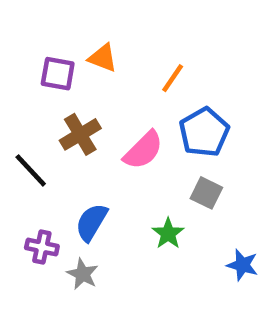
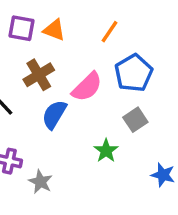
orange triangle: (103, 58) -> (54, 30), moved
gray square: (206, 193) -> (135, 120), turned 30
blue semicircle: (92, 222) -> (54, 114), moved

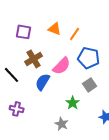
orange triangle: (54, 30) -> (55, 29), moved
blue pentagon: (134, 73) -> (89, 58), turned -30
gray star: (40, 182) -> (62, 124), moved

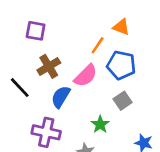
orange triangle: (55, 29) -> (121, 27), moved
orange line: (75, 34) -> (98, 45), moved
purple cross: (17, 109) -> (46, 132), moved, size x1.5

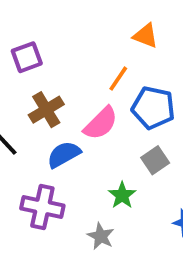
orange triangle: (121, 27) -> (145, 36), moved
purple square: (36, 31) -> (27, 57), turned -30
blue semicircle: (61, 97) -> (64, 154), turned 30

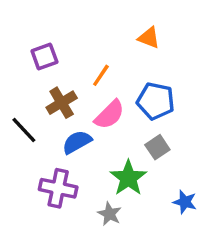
orange line: (118, 79) -> (101, 75), moved
green star: (122, 195) -> (128, 178), size x1.5

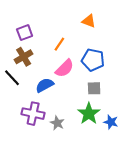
brown cross: (62, 103) -> (24, 57), moved
gray square: (157, 147) -> (94, 88), turned 32
green star: (128, 178) -> (89, 114), moved
gray star: (109, 214) -> (57, 123), moved

